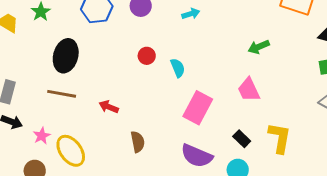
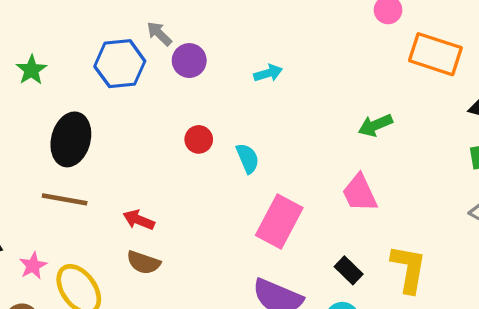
brown semicircle: (138, 142) -> (143, 262), moved, turned 120

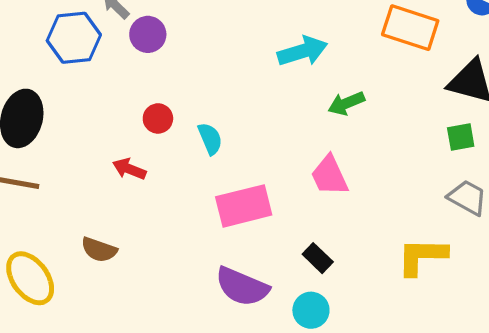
cyan arrow: (268, 73) -> (303, 51), moved, size x1.6
red arrow: (139, 220) -> (129, 169), moved
pink rectangle: (279, 221) -> (244, 206), turned 48
yellow L-shape: (409, 269) -> (422, 256), moved, turned -99

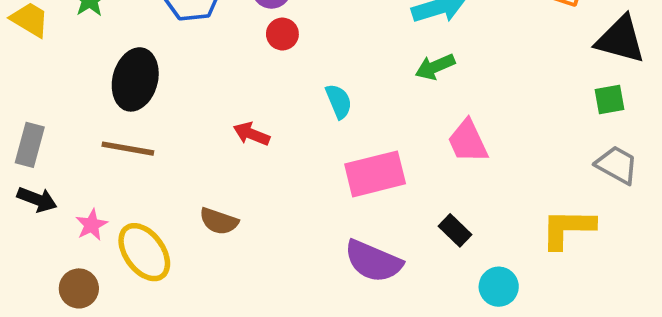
green arrow: (346, 103) -> (435, 67), moved
red circle: (158, 118) -> (282, 34), moved
cyan circle: (311, 310) -> (499, 287), moved

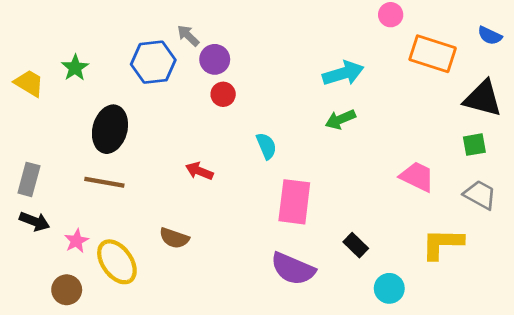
pink trapezoid: (468, 141) -> (417, 177), moved, turned 141
pink rectangle: (375, 174) -> (294, 202), turned -69

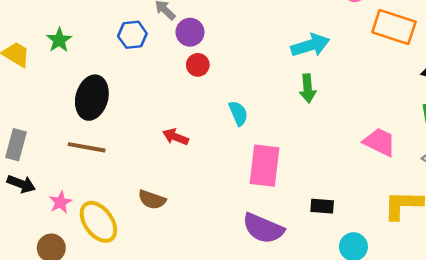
blue hexagon: (153, 62) -> (132, 35), size x0.7
green arrow: (340, 119) -> (308, 88), turned -72
black rectangle: (356, 245) -> (322, 206), turned -40

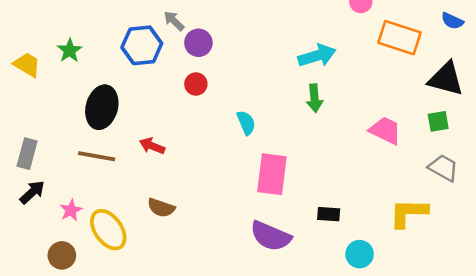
blue hexagon: (132, 35) -> (142, 45), size x1.4
red circle: (198, 65) -> (196, 84), moved
red arrow: (176, 137) -> (152, 146), moved
pink trapezoid: (380, 142) -> (385, 130), moved
black arrow: (21, 184) -> (32, 192), turned -64

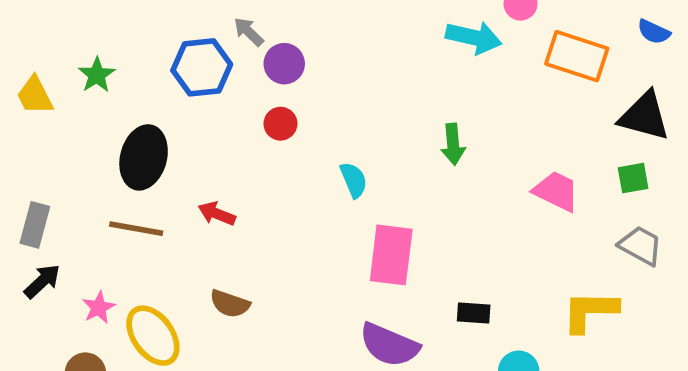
cyan arrow: (317, 56) -> (474, 37), moved, turned 30
yellow trapezoid: (27, 65) -> (35, 96), turned -148

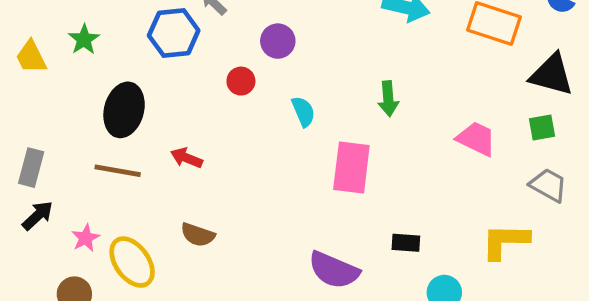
purple circle: (284, 64) -> (278, 41), moved
cyan semicircle: (354, 180) -> (303, 112), moved
pink rectangle: (391, 255) -> (351, 168), moved

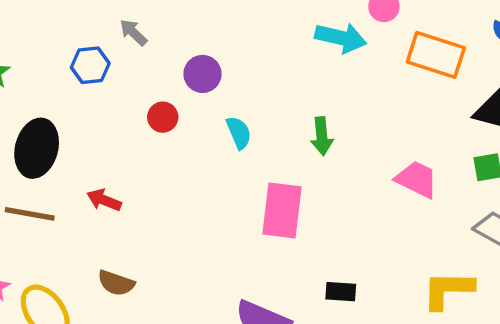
blue hexagon: (174, 33) -> (90, 65), size x0.7
cyan semicircle: (303, 112) -> (239, 133), moved

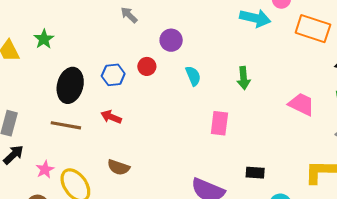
blue hexagon: (90, 65) -> (113, 75), moved
pink rectangle: (282, 210) -> (219, 123), size x0.7

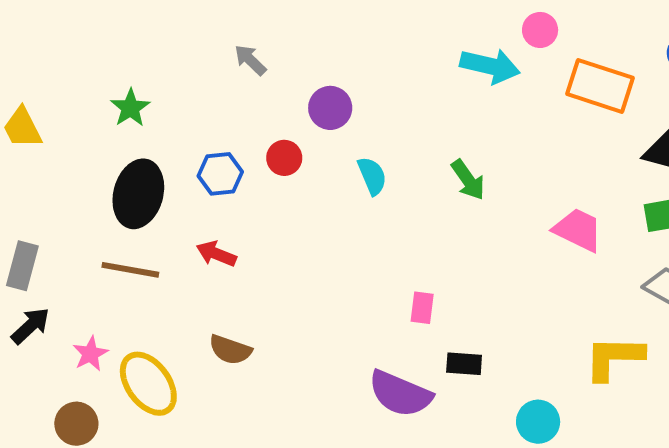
green star: (44, 39) -> (130, 108), moved
green arrow: (244, 78) -> (468, 180), turned -30
pink rectangle: (219, 123) -> (422, 308), moved, size x0.7
black rectangle: (255, 173) -> (464, 364), moved

